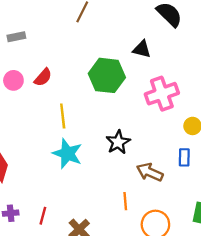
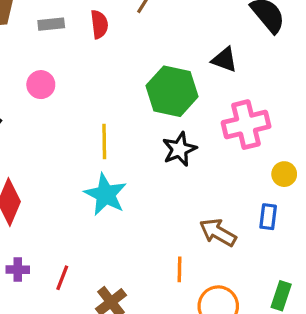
red semicircle: (43, 77) -> (99, 24), moved, turned -54
black star: (118, 142) -> (179, 149), moved

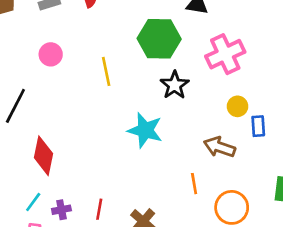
yellow line: (104, 142) -> (106, 71), moved
yellow circle: (284, 174) -> (237, 106), moved
cyan star: (106, 194) -> (145, 130), moved

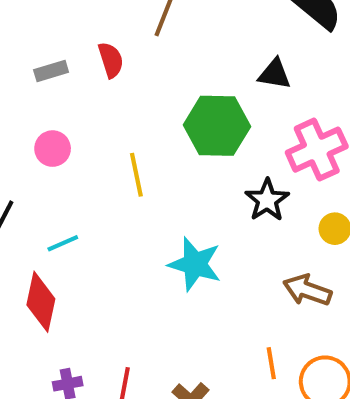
black star: (175, 85) -> (267, 200), moved
orange line: (194, 184) -> (271, 363), moved
cyan line: (33, 202) -> (63, 243), moved, turned 30

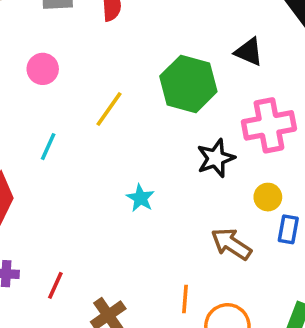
yellow line: (136, 175) -> (109, 109), turned 33
cyan line: (63, 243) -> (48, 147), moved, turned -56
cyan star: (195, 264) -> (140, 198), size x0.6

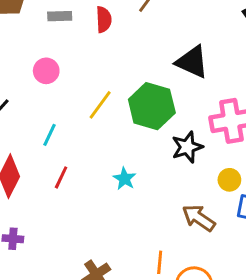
black triangle: (249, 52) -> (192, 62), moved, size x1.4
green hexagon: (188, 84) -> (152, 106), moved
red line: (55, 285) -> (61, 177), moved

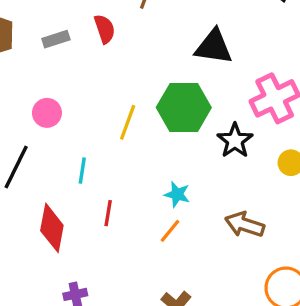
pink circle: (46, 71) -> (47, 113), moved
brown arrow: (199, 218) -> (245, 225), moved
orange line: (160, 262) -> (170, 231), moved, turned 50

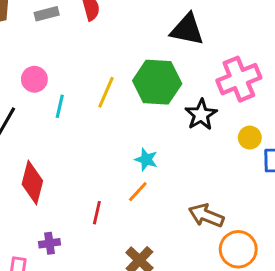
cyan line: (82, 171) -> (60, 106), moved
red line: (108, 213) -> (97, 213), moved
brown arrow: (245, 225) -> (206, 216), moved

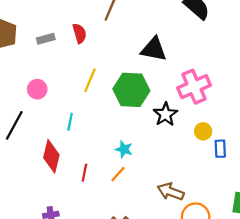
yellow line: (106, 92) -> (90, 80), moved
cyan line: (60, 106) -> (70, 122), moved
red diamond: (32, 182) -> (51, 156), moved
red line: (97, 213) -> (84, 173), moved

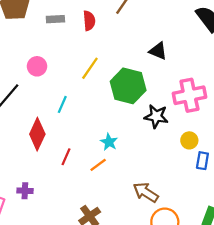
black triangle: (154, 49) -> (158, 51), size x0.7
black star: (165, 114) -> (156, 116), turned 30

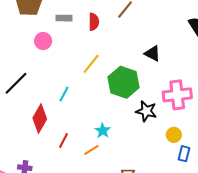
pink circle: (37, 66) -> (43, 41), moved

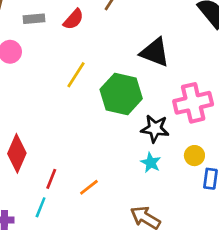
red semicircle: (94, 22) -> (73, 19), turned 48
black triangle: (152, 53) -> (155, 52), size x1.4
cyan line: (64, 94) -> (41, 207), moved
cyan star: (103, 131) -> (151, 163), moved

